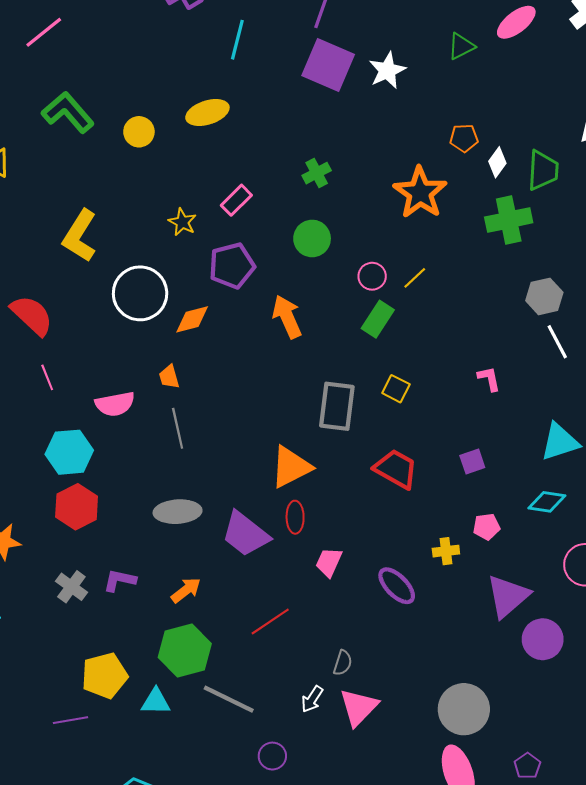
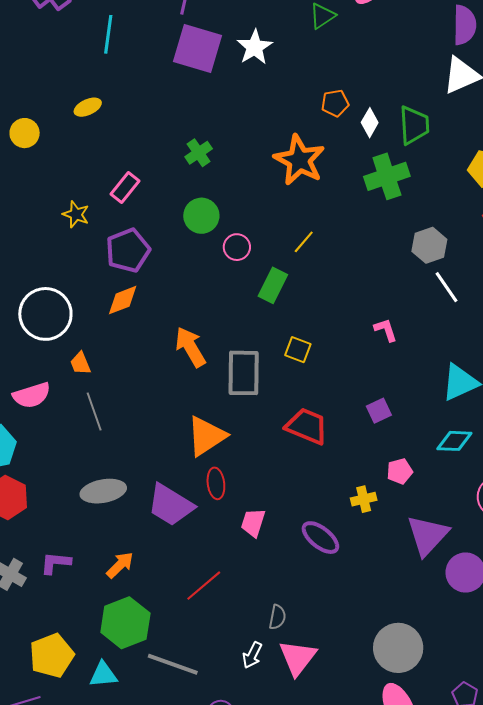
yellow ellipse: (207, 113) -> (88, 107), size x0.7
pink circle: (372, 276) -> (237, 247), moved
white circle: (140, 293) -> (45, 314), moved
orange arrow: (287, 317) -> (190, 347), moved
orange diamond: (192, 319) -> (123, 300), moved

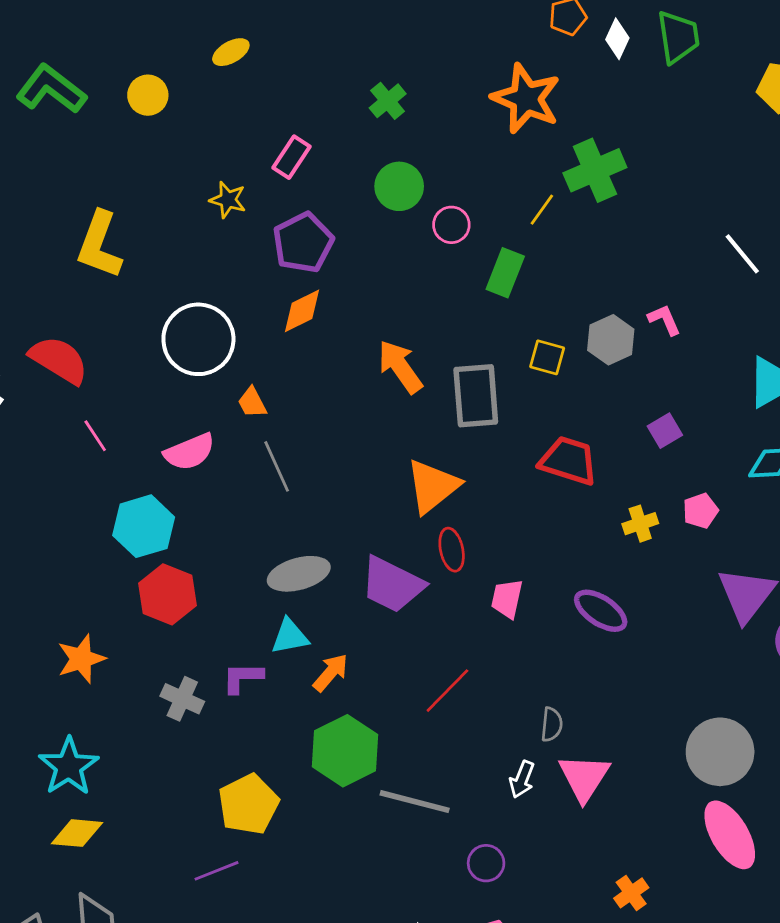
green cross: (387, 176) -> (595, 170), moved
gray hexagon: (429, 245) -> (611, 340), moved
yellow cross: (364, 499) -> (640, 524), moved
cyan triangle: (103, 675) -> (290, 636), moved

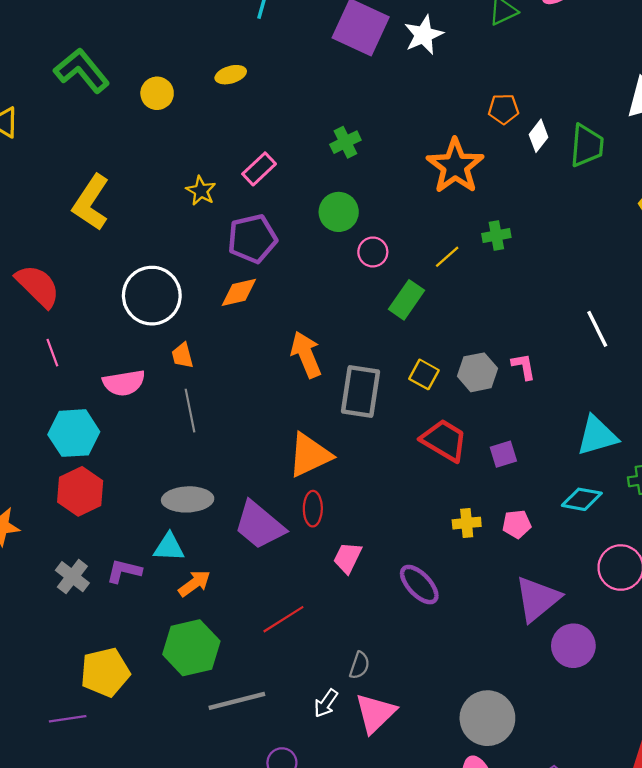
green cross: (595, 170) -> (496, 235), size x0.6
red trapezoid: (569, 461) -> (444, 440), moved
gray line: (415, 802) -> (237, 701), turned -42

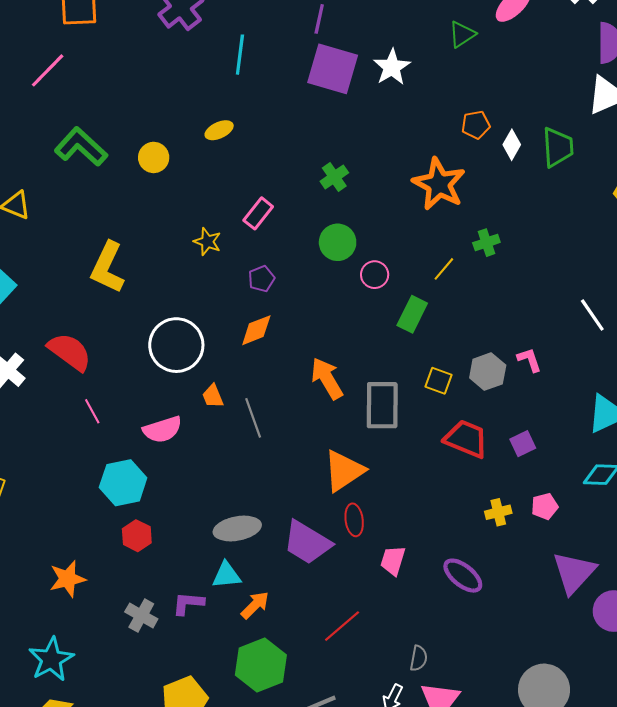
purple pentagon: (252, 239) -> (261, 279), size x0.6
gray line: (190, 411) -> (253, 418), moved
red hexagon: (80, 491) -> (137, 536), size x0.7

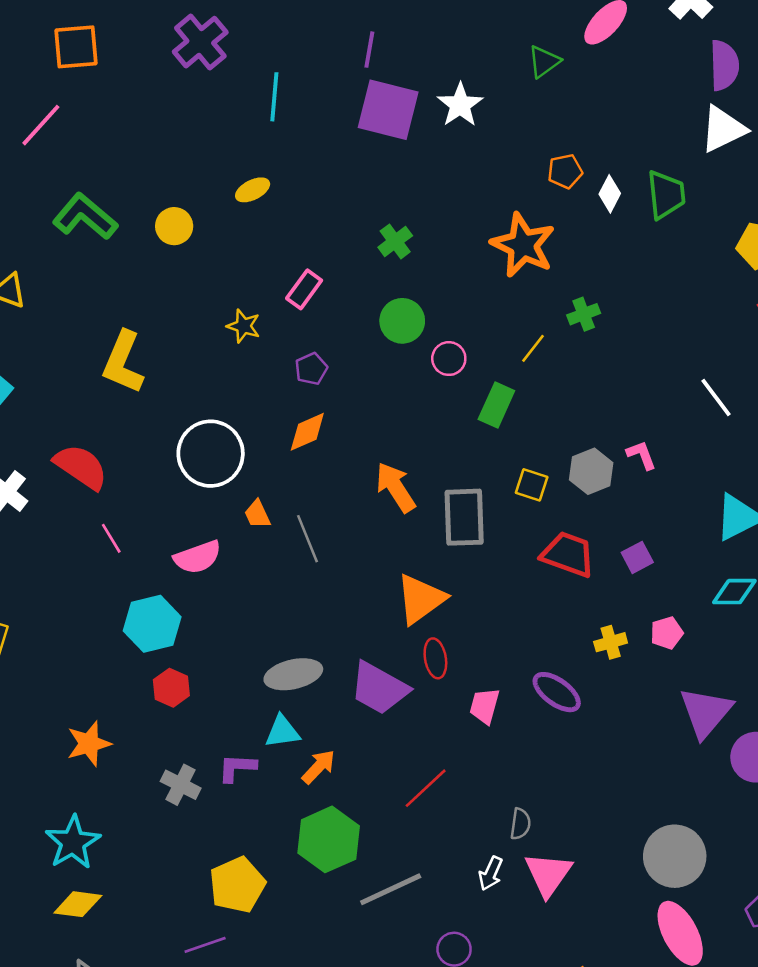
purple ellipse: (463, 576) -> (557, 692), moved

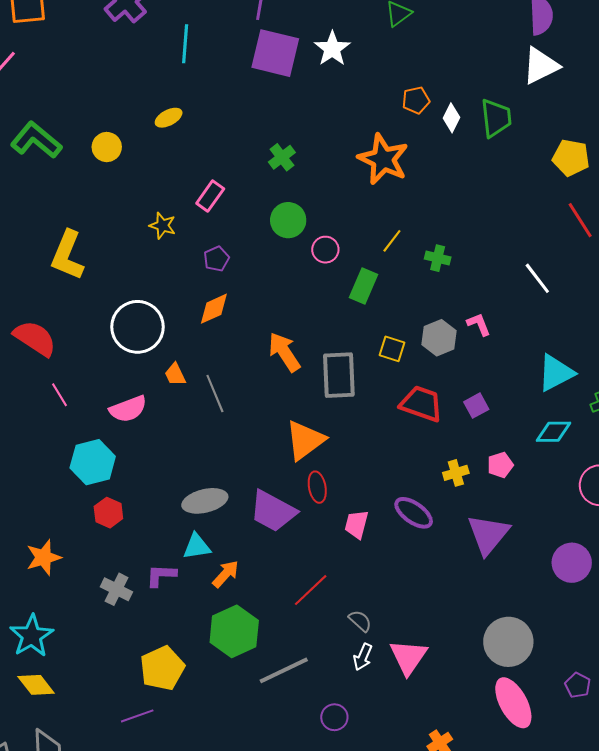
green cross: (584, 314) -> (438, 258), moved, turned 35
purple triangle: (706, 712) -> (488, 534), moved
gray semicircle: (520, 824) -> (360, 621), moved, turned -55
yellow diamond: (78, 904) -> (36, 685), turned 45

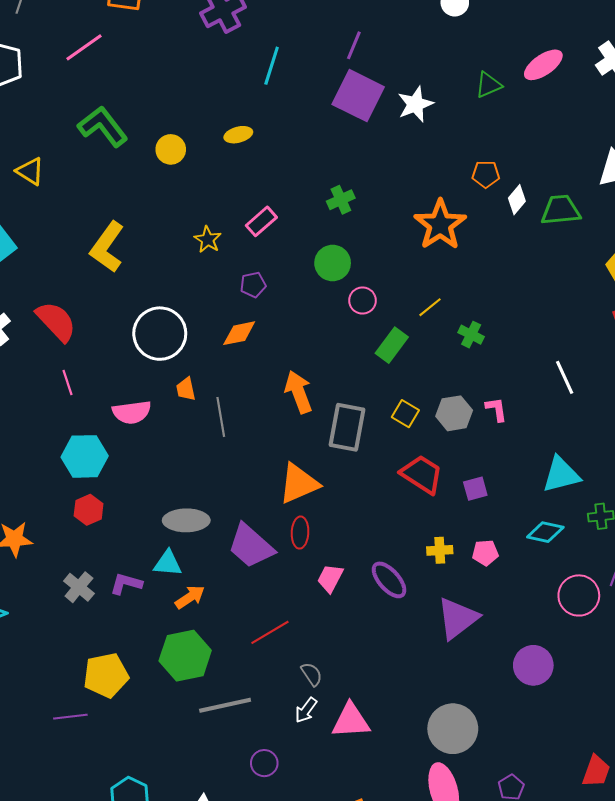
green trapezoid: (496, 118) -> (561, 210), turned -102
pink triangle: (408, 657) -> (351, 721), turned 39

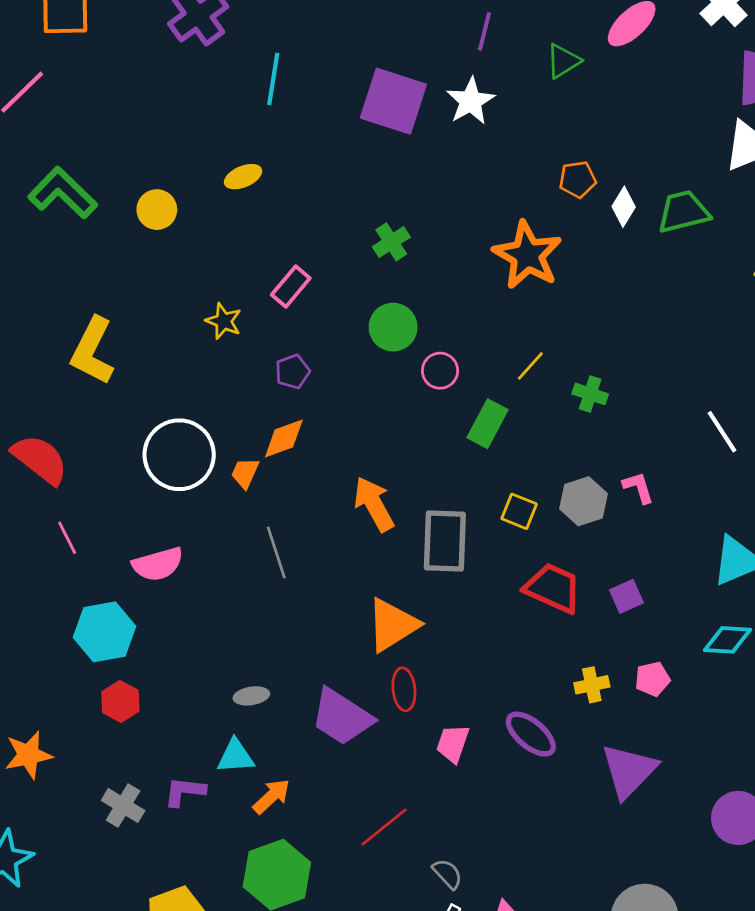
purple line: (354, 45) -> (484, 31), moved
orange trapezoid: (186, 389) -> (245, 473), moved, turned 45
gray ellipse: (186, 520) -> (251, 696), size x0.6

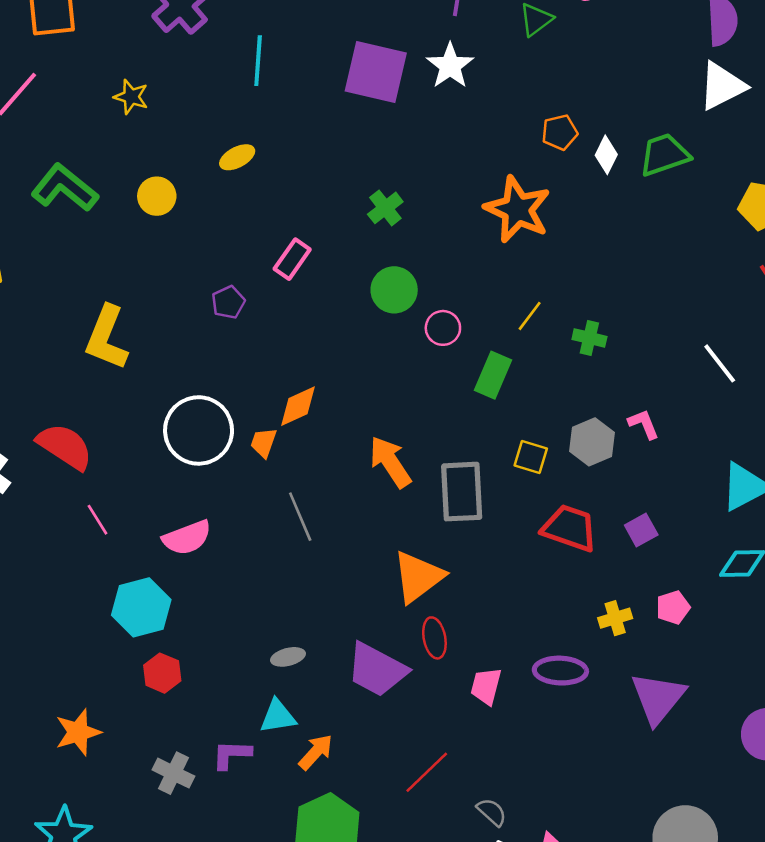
yellow star: (224, 321) -> (131, 97), moved
purple pentagon: (293, 372) -> (228, 302), moved
purple ellipse: (531, 734) -> (560, 671), turned -33

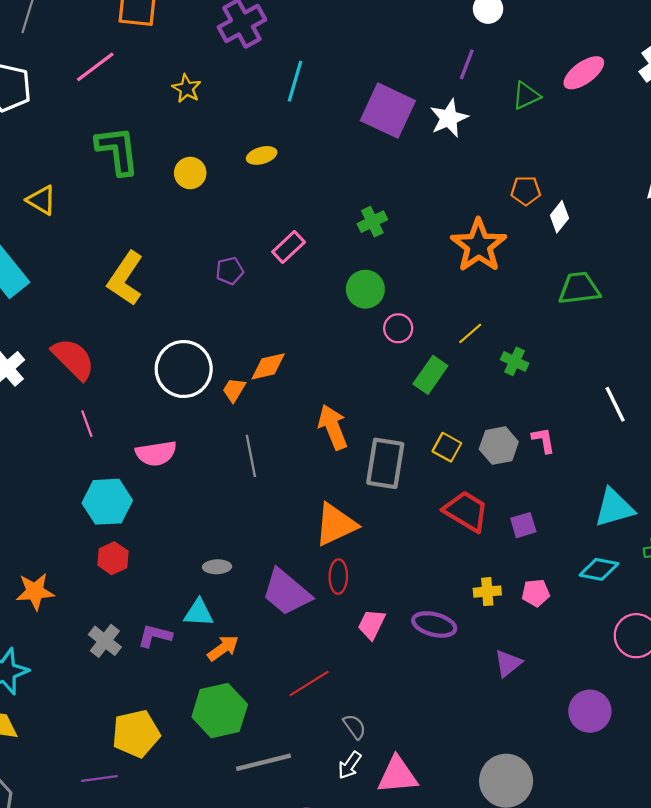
green trapezoid: (664, 155) -> (579, 288), moved
green L-shape: (65, 188) -> (117, 151), turned 32
purple triangle: (658, 698) -> (508, 663), size x0.6

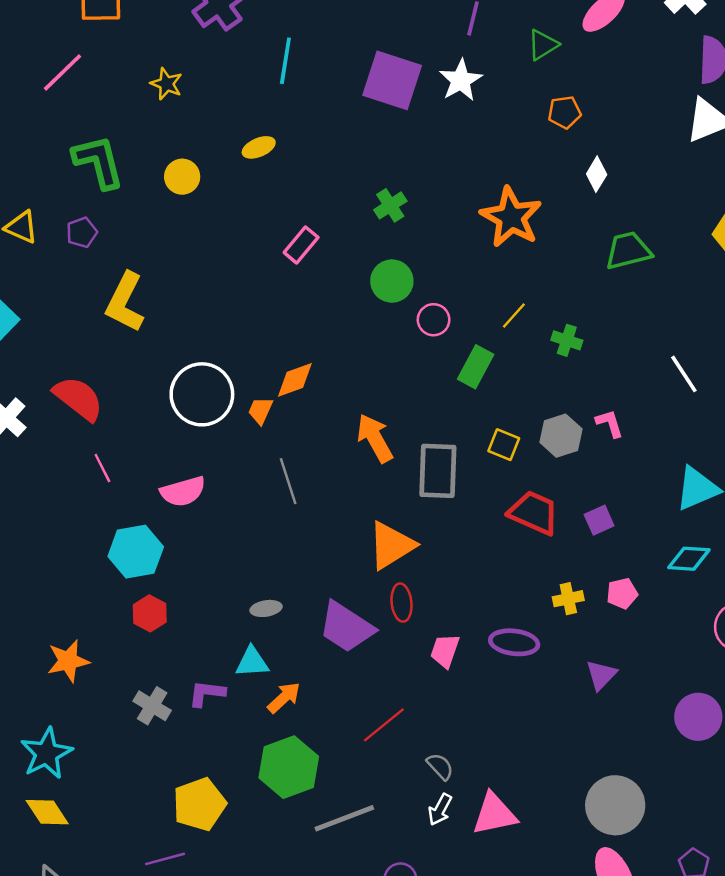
orange pentagon: (526, 191) -> (564, 112), moved
purple pentagon: (230, 271) -> (82, 232), moved

